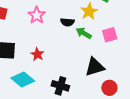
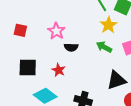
black semicircle: (67, 22) -> (71, 47), moved

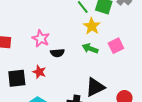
red star: (59, 70) -> (39, 72), moved
black triangle: (116, 80) -> (95, 87), moved

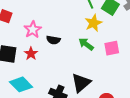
pink star: (41, 39) -> (33, 30), moved
black triangle: (95, 87) -> (81, 83), turned -30

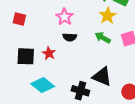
pink star: (33, 30) -> (64, 17), moved
black triangle: (81, 83) -> (102, 77), turned -50

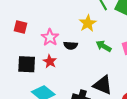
yellow star: (108, 16) -> (88, 23), moved
pink star: (64, 17) -> (50, 37), moved

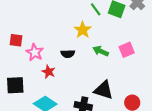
pink star: (50, 37) -> (35, 52), moved
black square: (27, 64) -> (15, 85), moved

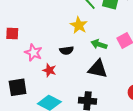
red square: (16, 40) -> (12, 34), moved
black triangle: (104, 90) -> (98, 69), moved

